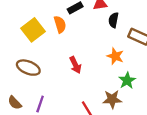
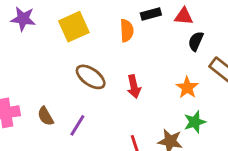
yellow square: (33, 30) -> (74, 27), moved
brown ellipse: (28, 68) -> (91, 77), moved

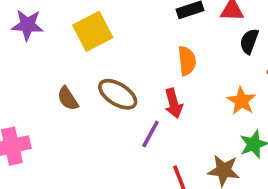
orange semicircle: (127, 31) -> (187, 61), moved
brown semicircle: (46, 116) -> (68, 99), moved
purple line: (77, 125) -> (150, 134), moved

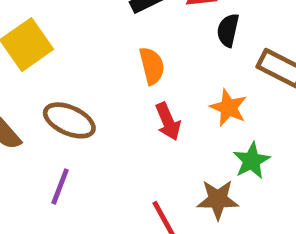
red arrow: (174, 103) -> (168, 122), moved
purple line: (150, 134) -> (60, 187), moved

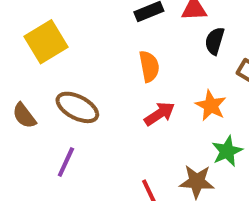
red arrow: (168, 122) -> (160, 114), turned -104

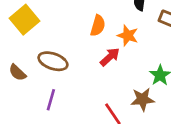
orange semicircle: (149, 66) -> (98, 26), turned 35
orange star: (211, 106) -> (128, 35), moved

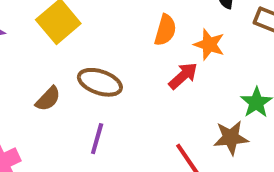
brown semicircle: (17, 72) -> (48, 99), turned -90

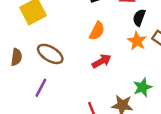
orange star: (209, 44) -> (137, 41), moved
brown semicircle: (48, 99) -> (16, 57), turned -49

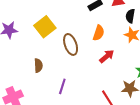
brown ellipse: (50, 54) -> (71, 44), moved, turned 50

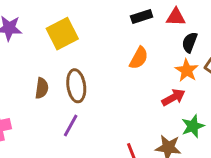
brown ellipse: (71, 44) -> (76, 86), moved
red arrow: (107, 56) -> (173, 97), moved

